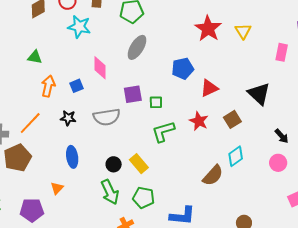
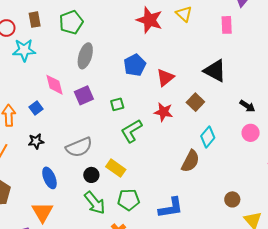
purple square: (133, 94) -> (84, 95), moved
gray semicircle: (107, 117) -> (79, 147), moved
orange triangle: (57, 188) -> (42, 212), size x1.6

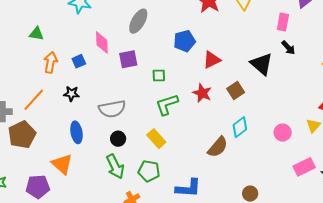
black arrow: (247, 106) -> (288, 48), moved
yellow rectangle: (116, 168) -> (156, 139), moved
orange triangle: (42, 212) -> (62, 164), turned -30

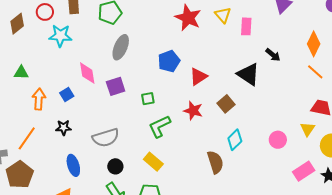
pink rectangle: (283, 22) -> (246, 26), moved
brown semicircle: (218, 147) -> (215, 162), turned -50

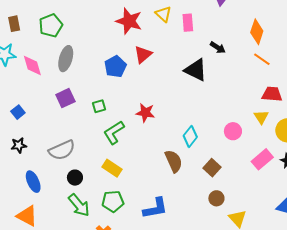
pink diamond: (87, 73) -> (32, 65), moved
red triangle: (198, 77) -> (143, 54), moved
brown square: (226, 104) -> (212, 168), moved

